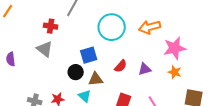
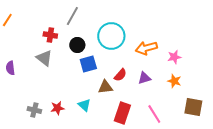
orange arrow: (150, 27) -> (146, 48), moved
pink star: (175, 48) -> (174, 57), size x0.6
black circle: (76, 72) -> (77, 45), moved
brown triangle: (96, 79) -> (105, 87), moved

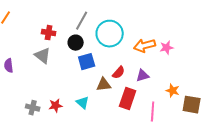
gray line: (72, 16) -> (82, 21), moved
pink star: (174, 57) -> (167, 48), moved
orange star: (174, 81) -> (173, 91), moved
red rectangle: (122, 113) -> (128, 99), moved
pink line: (154, 114) -> (153, 112), turned 36

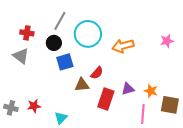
pink star: (167, 48) -> (167, 41), moved
purple triangle: (143, 76) -> (128, 89), moved
cyan triangle: (83, 103) -> (61, 118), moved, turned 32
pink line: (153, 112) -> (143, 114), moved

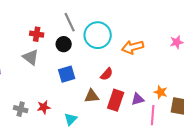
gray line: (60, 21) -> (70, 22), turned -54
blue square: (65, 62) -> (67, 74), moved
brown triangle: (82, 85) -> (92, 96), moved
purple triangle: (128, 89) -> (138, 99), moved

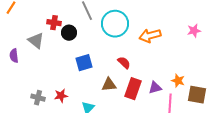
black circle: (64, 44) -> (69, 33), moved
gray triangle: (31, 57) -> (36, 41), moved
red semicircle: (107, 74) -> (124, 63), turned -88

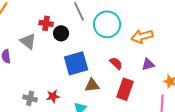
blue square: (84, 63) -> (76, 63), size x1.4
brown triangle: (109, 85) -> (92, 85), moved
purple triangle: (155, 88) -> (148, 64), moved

